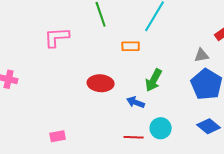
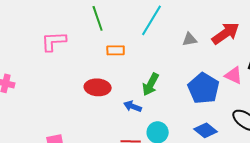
orange rectangle: (131, 46) -> (116, 50), moved
gray triangle: (202, 55) -> (190, 39), moved

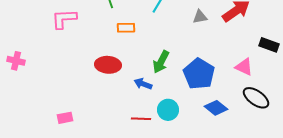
pink triangle: (234, 75) -> (244, 67), moved
blue pentagon: (204, 88) -> (199, 74), moved

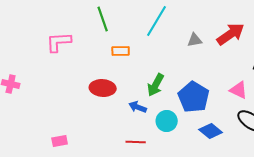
cyan circle: (168, 110) -> (167, 121), moved

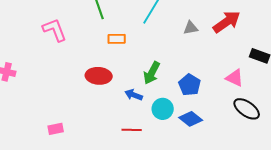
pink L-shape: (59, 42) -> (55, 30), turned 72
blue pentagon: (194, 97) -> (190, 85), size x0.7
blue diamond: (211, 131) -> (191, 119), moved

